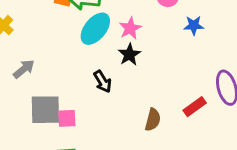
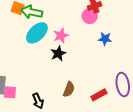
black arrow: (103, 81) -> (38, 101), moved
brown semicircle: (153, 120) -> (69, 89), moved

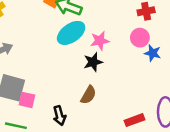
pink circle: (90, 16) -> (140, 38), moved
brown semicircle: (69, 89) -> (88, 95), moved

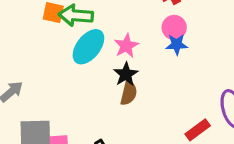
blue star: (153, 53) -> (177, 44), moved
brown semicircle: (88, 95) -> (129, 93), moved

